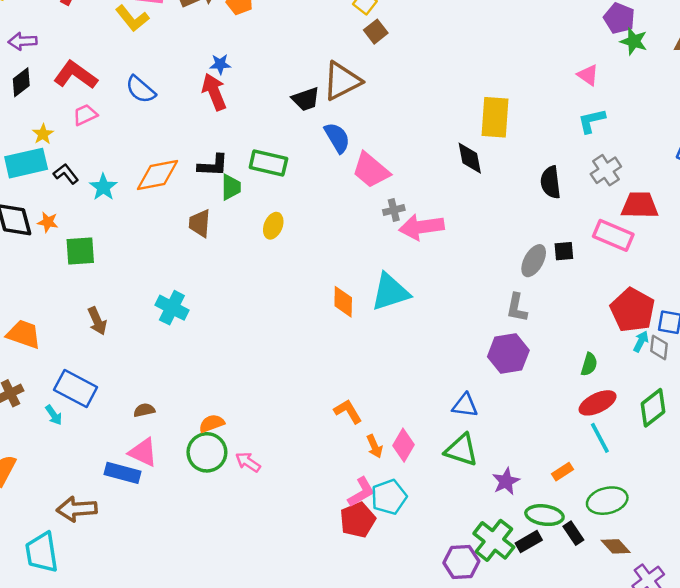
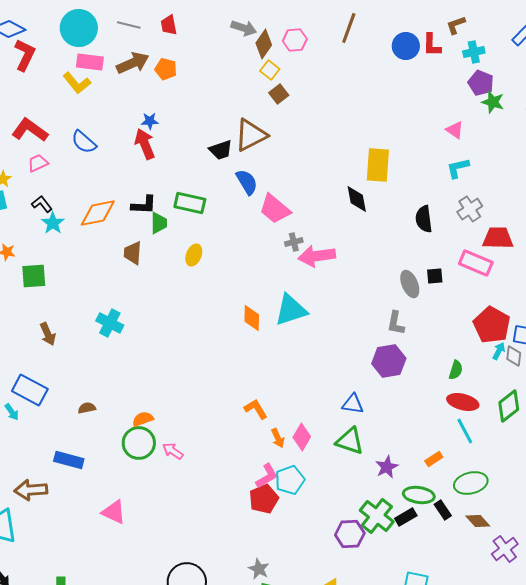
black L-shape: (66, 174) -> (42, 204), moved
gray ellipse: (534, 261) -> (410, 284), turned -52
red ellipse: (598, 403) -> (463, 402), turned 40
pink triangle: (143, 452) -> (114, 512), moved

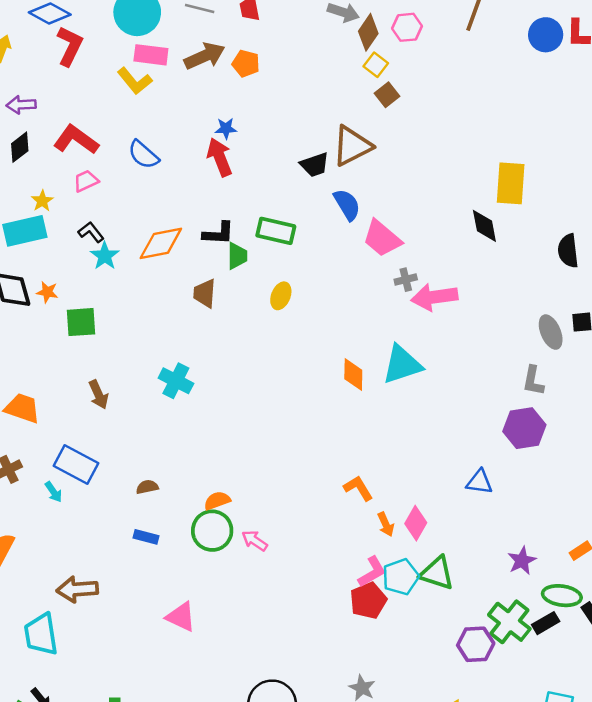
green triangle: (350, 441) -> (437, 573), moved
blue rectangle: (69, 460) -> (146, 537), moved, size x0.7

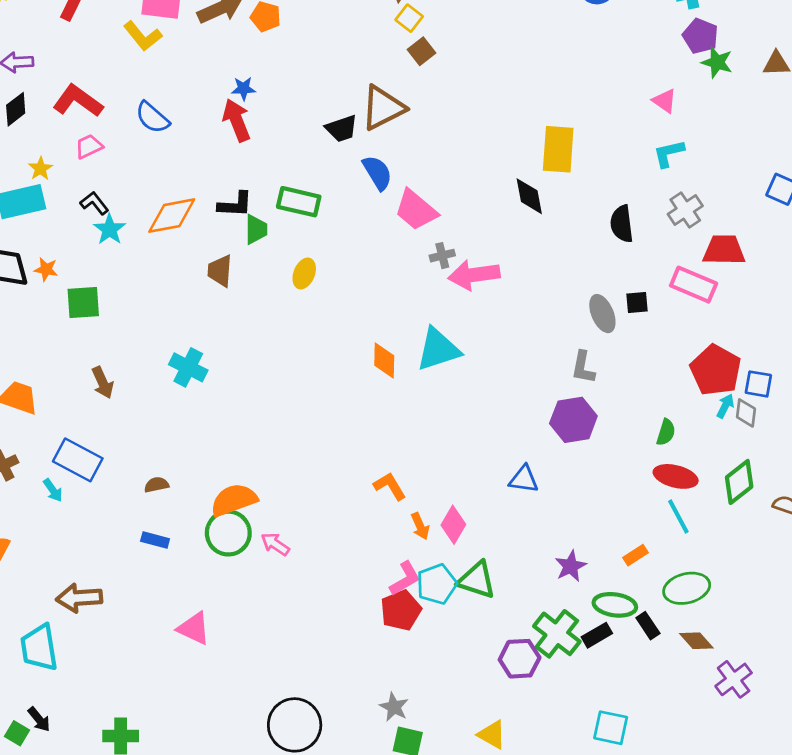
orange semicircle: (217, 501) -> (234, 500), size x1.6

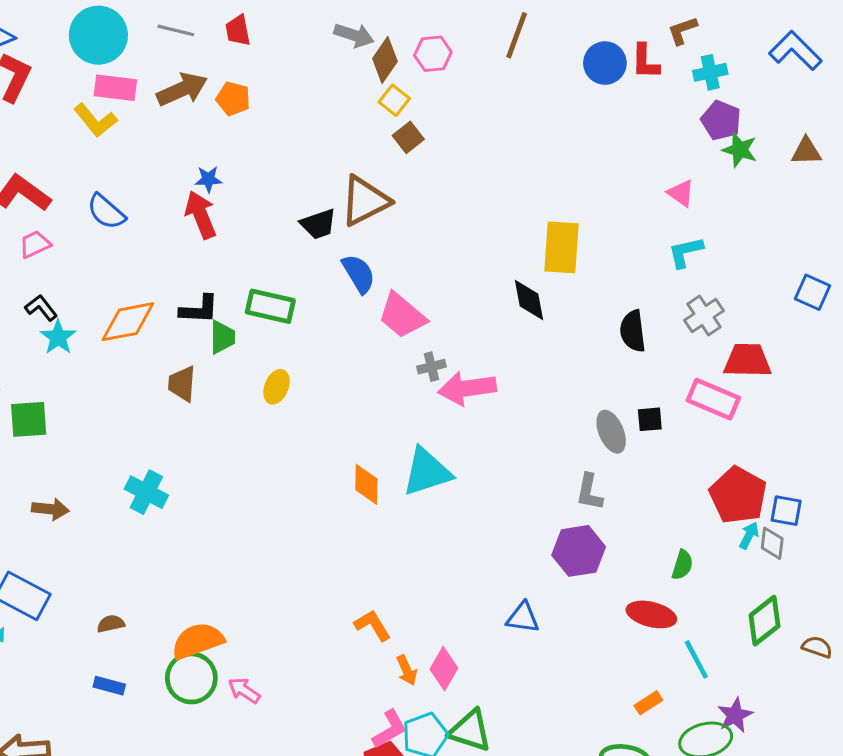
brown arrow: (103, 383) -> (50, 509), turned -60
red ellipse: (676, 476) -> (651, 614), moved
purple star: (571, 566) -> (735, 715), moved

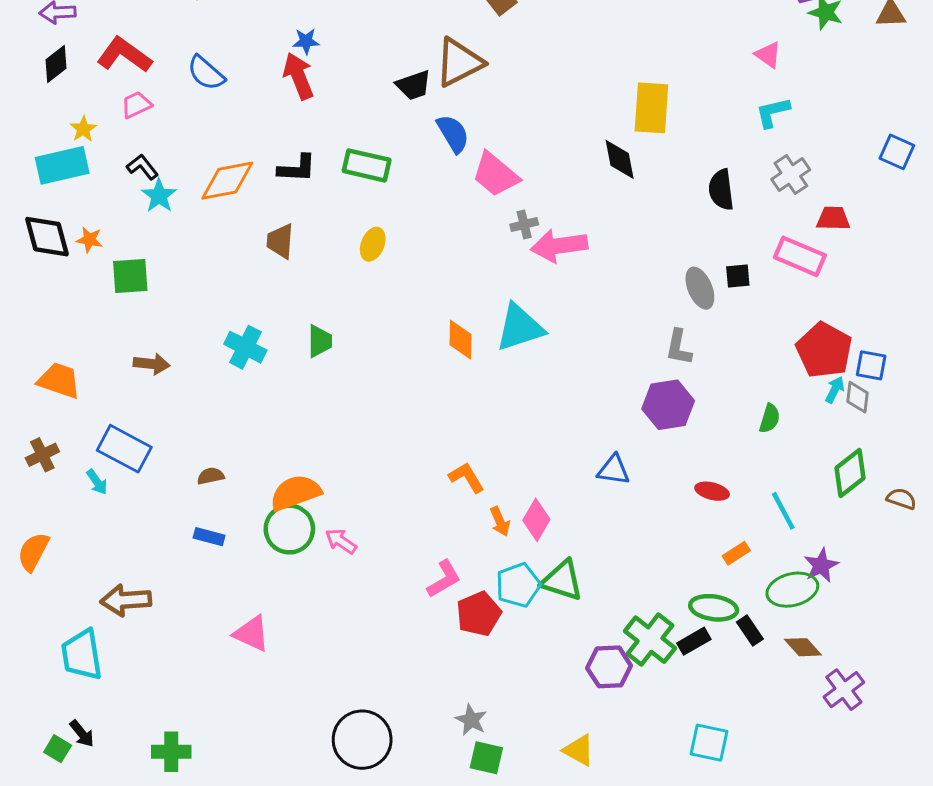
green trapezoid: (222, 337) -> (320, 341), moved
red trapezoid: (747, 360) -> (833, 218), size x0.7
red ellipse: (651, 614) -> (712, 491), moved, size x0.7
pink L-shape: (390, 729) -> (444, 579), moved

